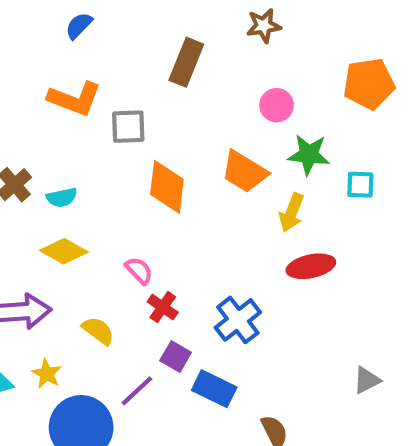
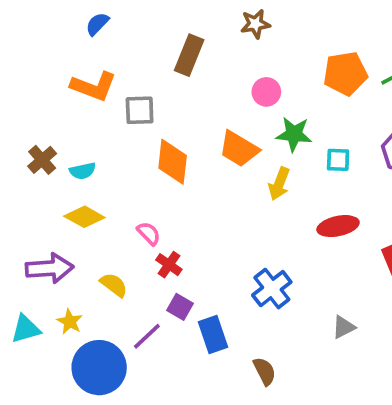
red ellipse: (311, 266) -> (338, 226), moved
blue cross: (238, 320) -> (272, 289), moved
blue rectangle: (214, 389) -> (213, 334), turned 45

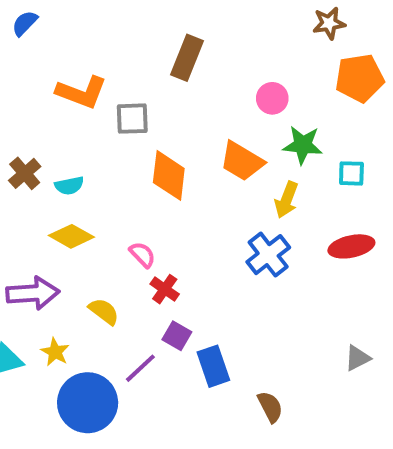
blue semicircle: (97, 24) -> (25, 23), moved
brown star: (255, 24) -> (329, 23), moved
blue cross: (272, 289) -> (268, 255), moved

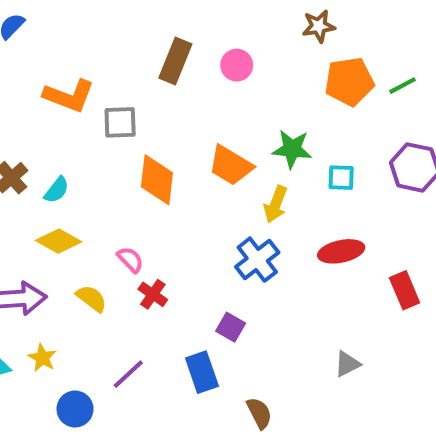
pink circle: (272, 98) -> (237, 65), moved
cyan semicircle: (69, 186) -> (57, 190), turned -40
yellow semicircle: (104, 311) -> (91, 298), moved
purple square: (177, 336) -> (231, 327), moved
blue circle: (88, 403) -> (75, 409), size x0.6

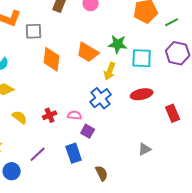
green line: (403, 86) -> (172, 22), moved
cyan square: (341, 178) -> (142, 58), size x1.5
pink semicircle: (130, 260) -> (75, 115), moved, turned -40
red cross: (153, 294) -> (50, 115), turned 32

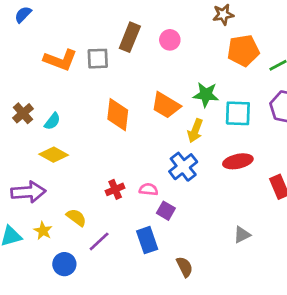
gray square: (34, 31) -> (98, 59), moved
yellow semicircle: (20, 117) -> (76, 217), moved

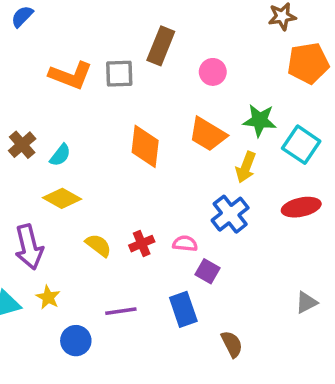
pink circle: (170, 40) -> (213, 72), moved
cyan square: (238, 113) -> (301, 145), turned 32
purple arrow: (28, 192) -> (29, 247), turned 80
yellow semicircle: (76, 217) -> (98, 245), moved
purple line: (99, 241) -> (121, 311), turned 35

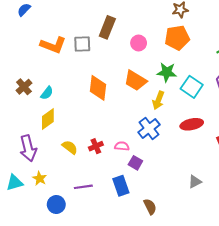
orange pentagon: (308, 63) -> (177, 38), moved
yellow diamond: (62, 198) -> (48, 119), turned -65

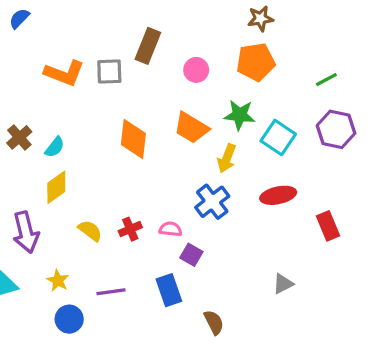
yellow star: (40, 178) -> (58, 281), moved

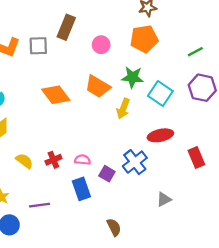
orange diamond: (133, 139) -> (56, 95), turned -44
blue cross: (212, 202) -> (135, 162), moved
purple square: (191, 255) -> (107, 174), moved
blue rectangle: (169, 290) -> (81, 189), moved

